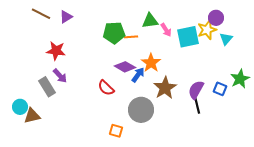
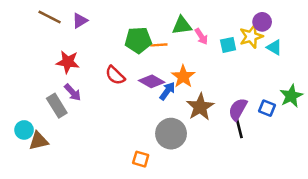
cyan square: (188, 37) -> (228, 45), size x0.6
cyan triangle: (226, 39) -> (274, 47), turned -40
red semicircle: (106, 88) -> (115, 75), moved

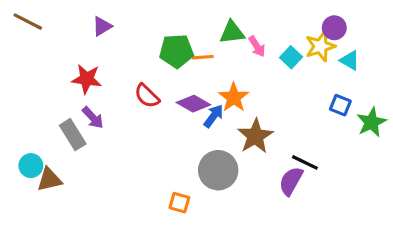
brown line: (50, 17) -> (28, 22), moved
cyan square: (228, 45) -> (291, 57), turned -35
blue square: (267, 108) -> (340, 105), moved
purple semicircle: (238, 109) -> (291, 181), moved
black line: (239, 128) -> (305, 162), turned -50

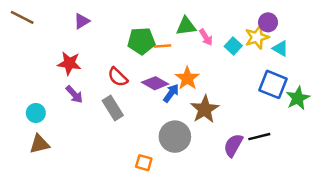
blue square: (340, 105) -> (273, 84), size x1.6
gray rectangle: (73, 135) -> (113, 108), moved
black line: (305, 162) -> (259, 137), moved, turned -40
cyan circle: (31, 166) -> (36, 113), moved

